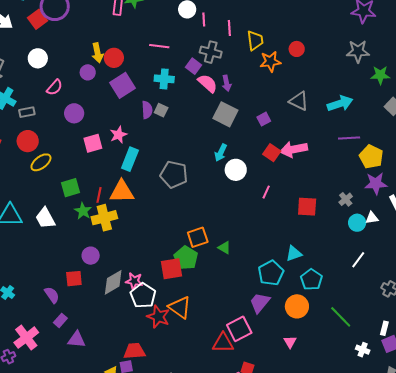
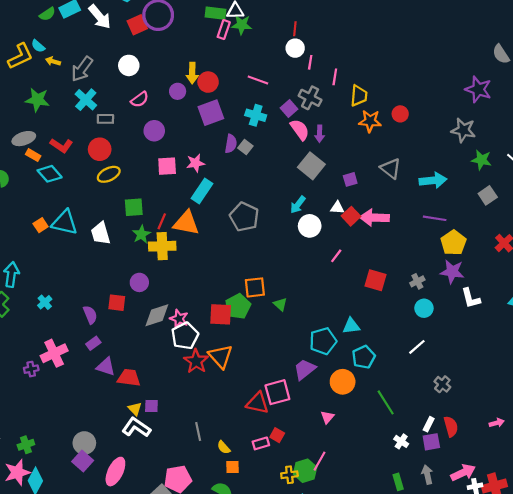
white triangle: (372, 218) -> (337, 208), moved
red trapezoid: (134, 351) -> (129, 378), moved

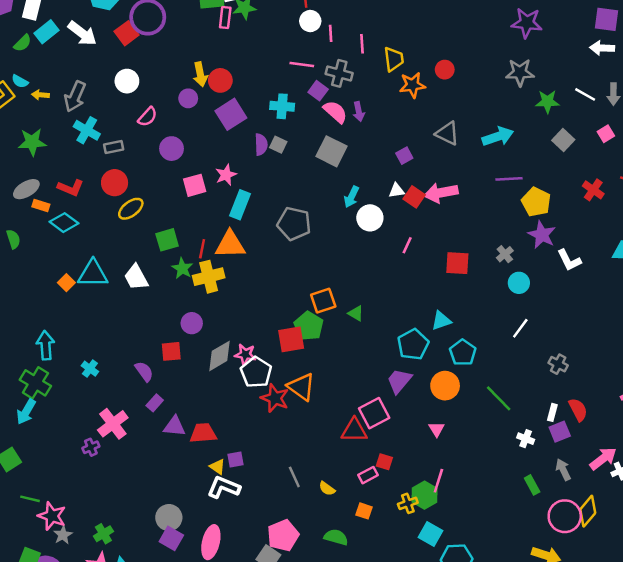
pink line: (258, 80) -> (302, 65), moved
gray square: (311, 166) -> (332, 151), moved
purple star: (452, 272) -> (542, 235), turned 30
orange square: (232, 467) -> (364, 511), moved, turned 32

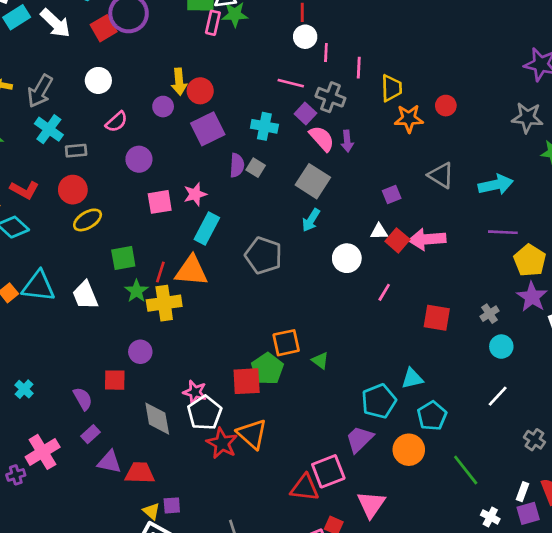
cyan arrow: (351, 197) -> (311, 220), moved
gray diamond: (219, 356) -> (157, 419), moved, turned -76
pink triangle: (437, 429) -> (371, 504), moved, size x1.6

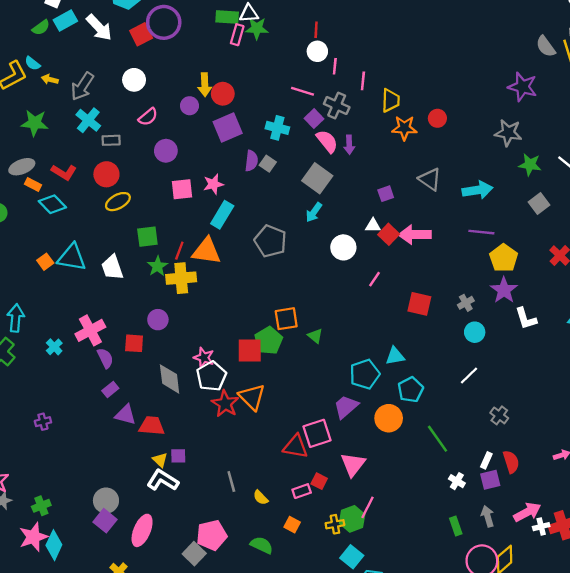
pink cross: (43, 452) -> (90, 330), moved

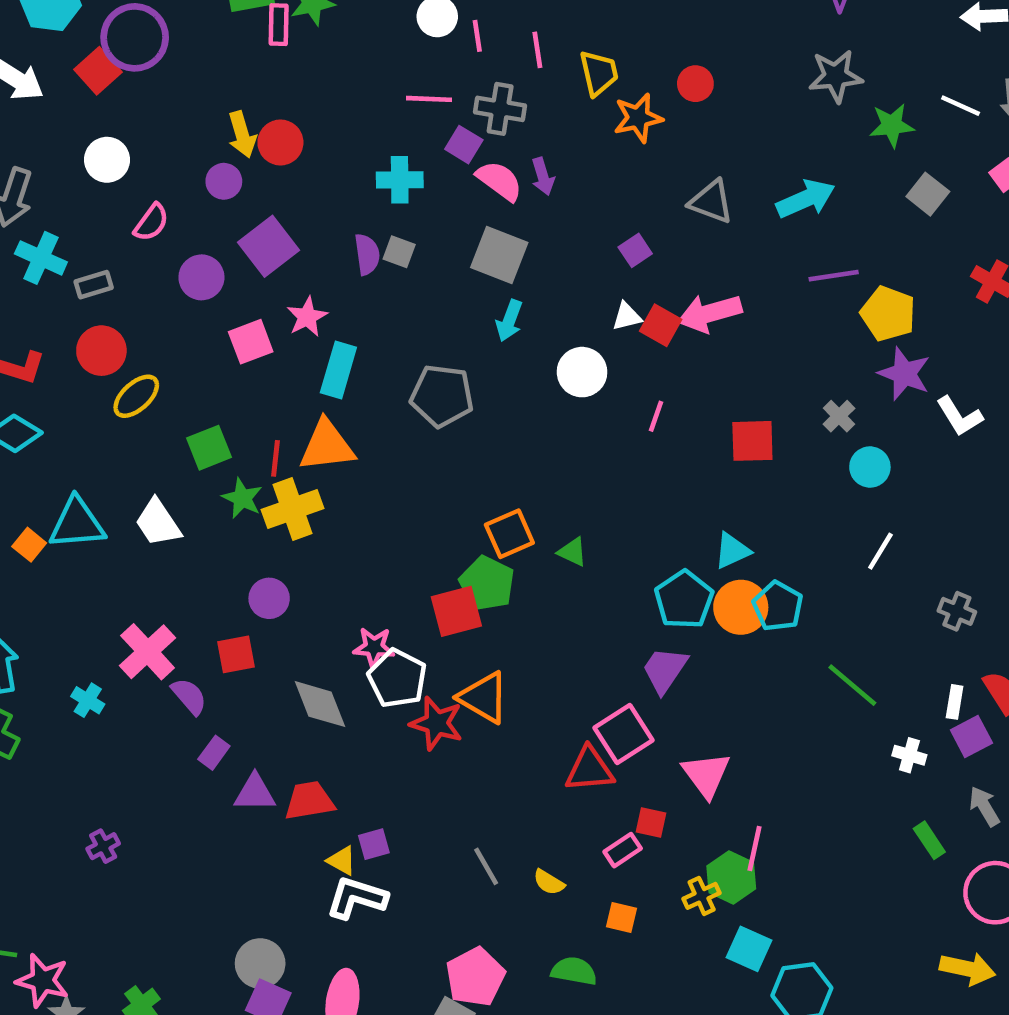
purple square: (228, 127) -> (269, 246), moved
orange circle: (389, 418) -> (741, 607), moved

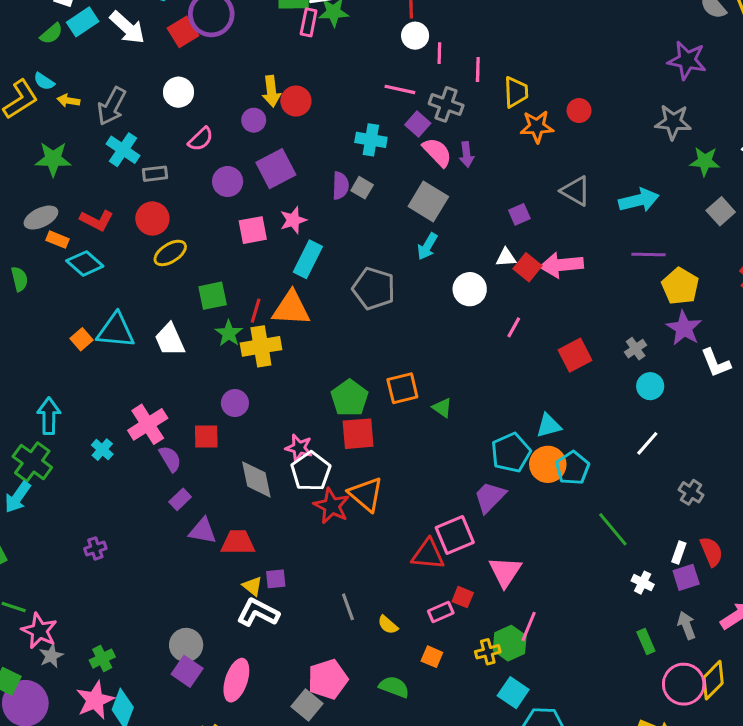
red square: (752, 441) -> (575, 355), turned -36
green pentagon: (487, 584) -> (350, 398), moved

